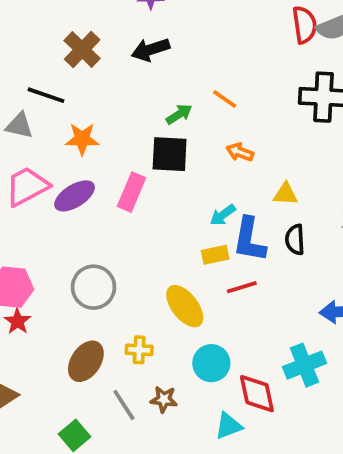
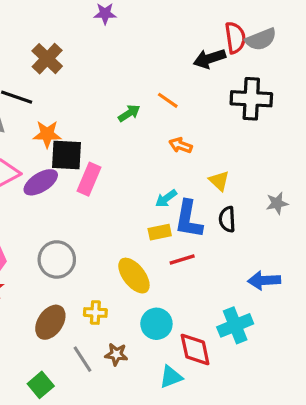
black arrow: (151, 50) -> (209, 59), moved
black square: (170, 154) -> (66, 155), moved
yellow triangle: (285, 194) -> (219, 181), turned 40

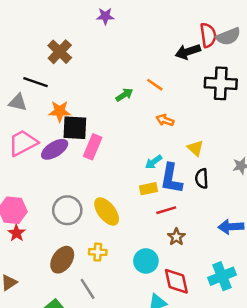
yellow ellipse: (134, 276) -> (107, 211), moved
cyan cross: (235, 325) -> (222, 276), moved
brown star: (116, 354) -> (176, 237), moved, turned 30

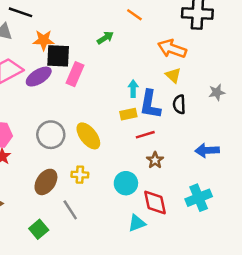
green arrow: (124, 95) -> (105, 38), moved
orange arrow: (165, 120) -> (172, 49), moved, size x1.6
cyan arrow: (154, 162) -> (133, 89), turned 126

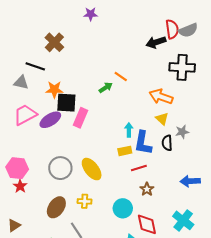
orange line: (134, 15) -> (121, 76), moved
gray star: (217, 92) -> (182, 132), moved
cyan cross: (199, 198) -> (183, 220), turned -30

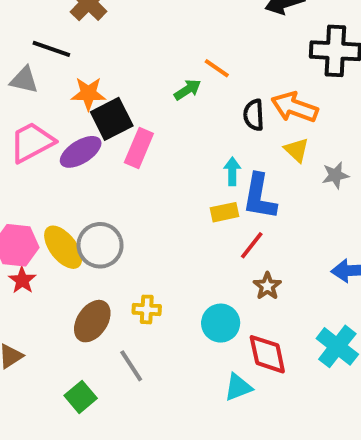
black square: (66, 103) -> (112, 119), turned -30
black semicircle: (167, 143) -> (254, 115), moved
red line: (139, 168) -> (252, 245), turned -35
yellow ellipse: (92, 169) -> (63, 247), moved

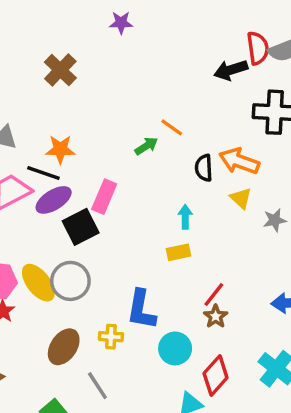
black line: (51, 49) -> (43, 173), moved
black square: (112, 119) -> (81, 227), moved
blue L-shape: (260, 197) -> (141, 310), moved
red line: (252, 245) -> (214, 294), moved
red diamond: (267, 354) -> (216, 375), turned 54

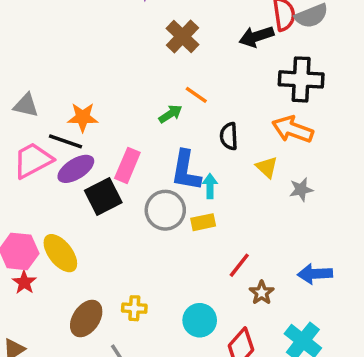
brown cross: (60, 70) -> (182, 36), moved
orange arrow: (239, 161) -> (293, 129), moved
gray circle: (70, 281) -> (165, 210), moved
blue L-shape: (141, 310) -> (186, 171), moved
brown star: (216, 316) -> (262, 293), moved

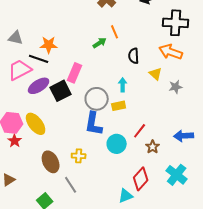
orange line: (196, 95) -> (115, 32), turned 32
purple ellipse: (76, 169) -> (39, 86), moved
blue L-shape: (186, 171) -> (94, 124), moved
brown ellipse: (86, 319) -> (51, 162), turned -60
cyan circle: (200, 320) -> (117, 144), moved

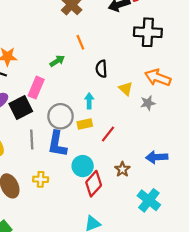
green arrow: (100, 43) -> (57, 61), moved
orange arrow: (171, 52) -> (158, 78), moved
red line: (140, 131) -> (108, 134), moved
red diamond: (141, 179) -> (94, 184), moved
gray line: (71, 185) -> (32, 140), moved, turned 30

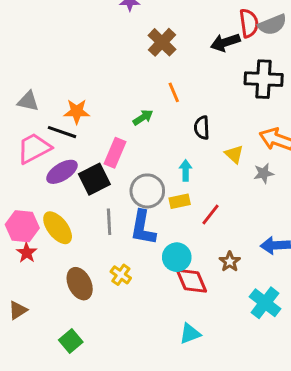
yellow cross: (41, 179) -> (121, 275), turned 32
red diamond: (94, 184) -> (191, 281), turned -65

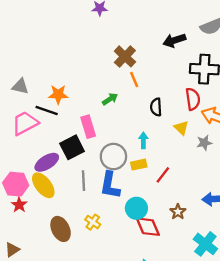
red semicircle: (249, 23) -> (193, 99), moved
brown cross: (162, 42) -> (125, 56), moved
pink rectangle: (115, 153) -> (88, 127), turned -40
purple ellipse: (62, 172) -> (47, 162), moved

